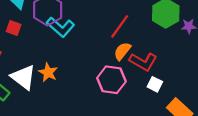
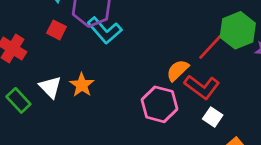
red line: (120, 26) -> (211, 46), moved
red square: (14, 28) -> (57, 30), moved
white triangle: (23, 77) -> (50, 87), size x0.7

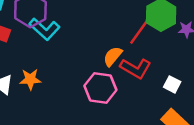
orange star: (82, 85) -> (30, 79), turned -30
white square: (213, 117) -> (172, 84), moved

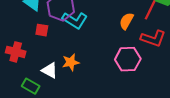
orange semicircle: (113, 56) -> (126, 21), moved

